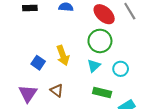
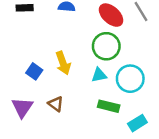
cyan triangle: (94, 66) -> (99, 75), turned 32
cyan circle: (121, 69) -> (130, 79), size x1.5

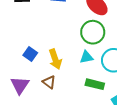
yellow arrow: (63, 63) -> (55, 59), moved

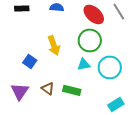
yellow arrow: (55, 59) -> (54, 45), moved
green rectangle: (95, 84) -> (72, 90), moved

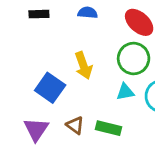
blue square: (30, 61) -> (50, 88), size x1.5

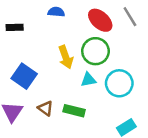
black rectangle: (39, 14) -> (15, 27), moved
yellow arrow: (83, 65) -> (66, 57), moved

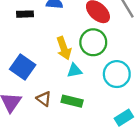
black rectangle: (15, 27) -> (25, 14), moved
cyan triangle: (88, 80) -> (74, 71), moved

